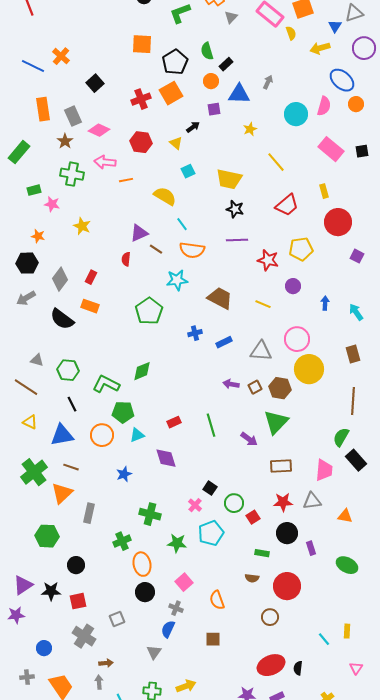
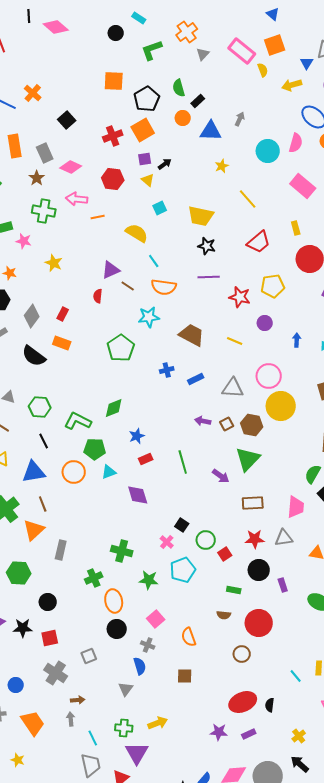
purple square: (214, 109) -> (145, 159), moved
brown line: (71, 467) -> (43, 504), turned 49
blue star: (124, 474) -> (137, 436), moved
blue semicircle: (168, 629) -> (140, 666), turned 138

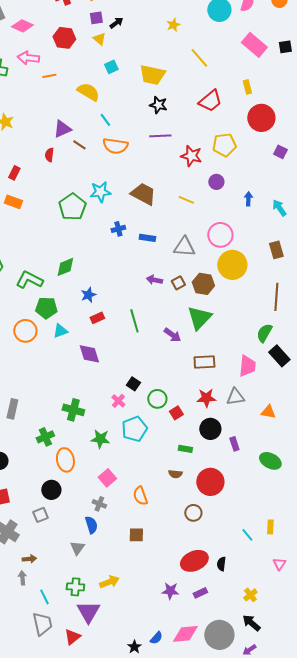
cyan star: (149, 317) -> (100, 192), moved
blue rectangle: (196, 379) -> (147, 238), turned 35
black circle: (117, 629) -> (51, 490), moved

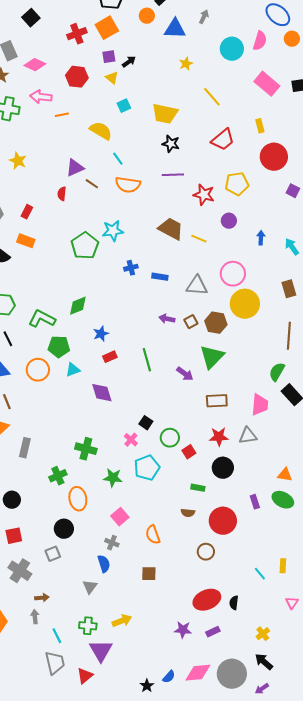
brown trapezoid: (143, 194) -> (171, 229), moved
orange triangle: (268, 412) -> (285, 475), moved
purple rectangle: (234, 444) -> (255, 502), moved

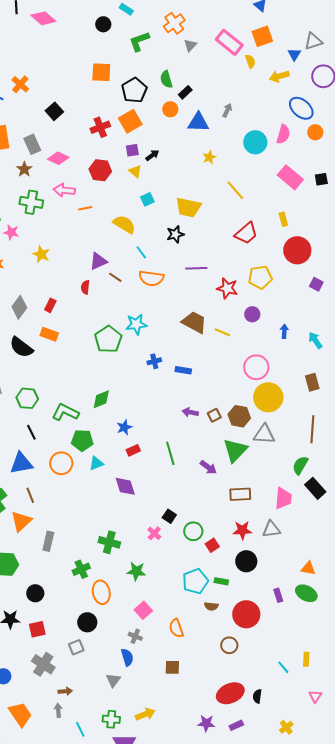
black star: (171, 144) -> (175, 234), moved, turned -30
gray triangle: (197, 286) -> (264, 434), moved
cyan pentagon: (147, 468) -> (195, 581), moved

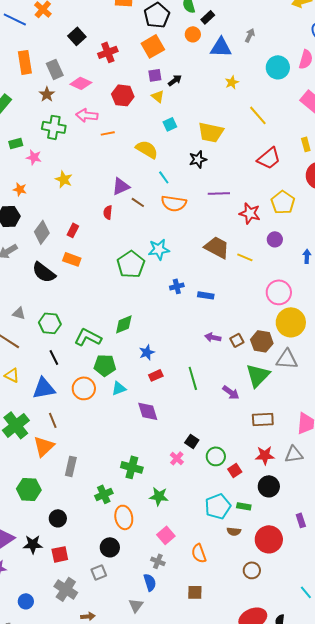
red cross: (100, 127) -> (108, 52), moved
yellow pentagon: (260, 277) -> (283, 202), turned -30

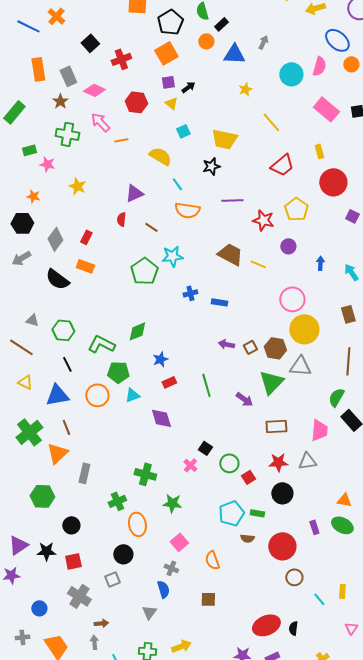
pink arrow: (87, 115) -> (100, 122), turned 40
brown line: (138, 202) -> (151, 227), moved
brown circle: (252, 570) -> (294, 577), moved

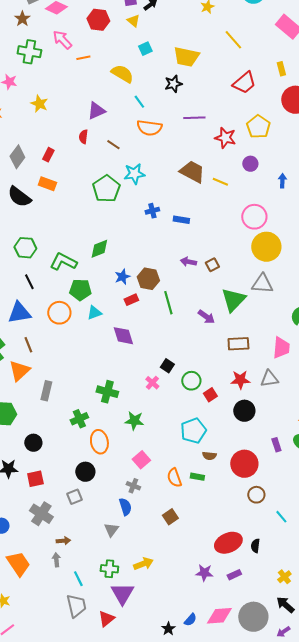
brown hexagon: (275, 348) -> (148, 279), moved
green rectangle: (257, 513) -> (197, 477), moved
brown square: (208, 599) -> (170, 517), turned -35

